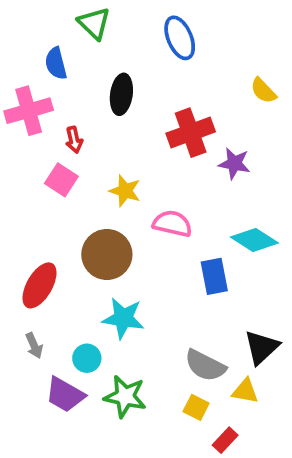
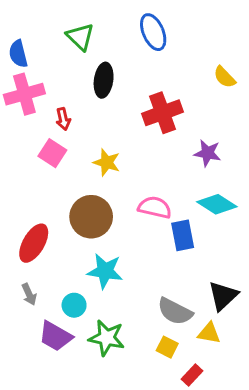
green triangle: (94, 23) -> (80, 37), moved
blue semicircle: (56, 63) -> (18, 54), moved
purple star: (234, 163) -> (208, 153), moved
pink semicircle: (172, 224) -> (155, 207), moved

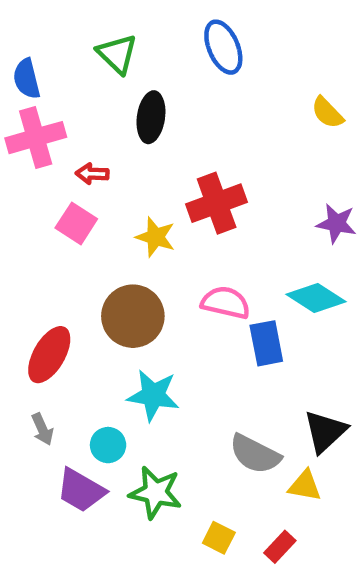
red cross: (163, 113) -> (217, 203), moved
red arrow: (63, 119) -> (92, 174), turned 105
purple star: (208, 153) -> (336, 223), moved
yellow square: (167, 347) -> (219, 538), moved

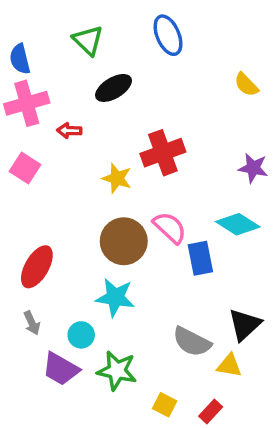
black ellipse: (151, 117) -> (114, 88), turned 51
pink square: (76, 223) -> (25, 168), moved
pink semicircle: (226, 303) -> (170, 228), turned 30
brown circle: (133, 316) -> (124, 241), moved

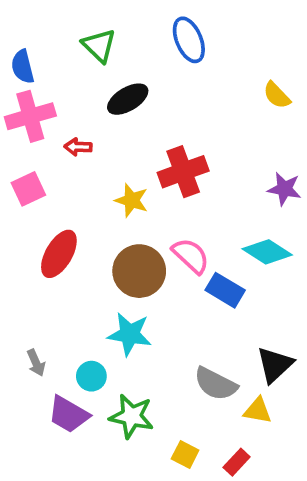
pink square: (25, 168) -> (28, 189), turned 32
blue rectangle: (200, 258) -> (225, 290), turned -48
red ellipse: (37, 267) -> (59, 254), moved

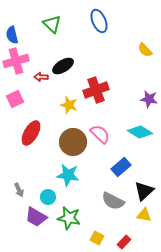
black ellipse: (128, 99) -> (63, 66), moved
blue rectangle: (225, 290) -> (121, 167), moved, turned -72
yellow triangle: (258, 411) -> (144, 215), moved

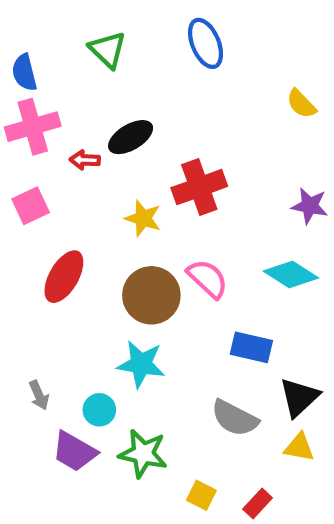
blue rectangle: (121, 167) -> (251, 347), turned 54

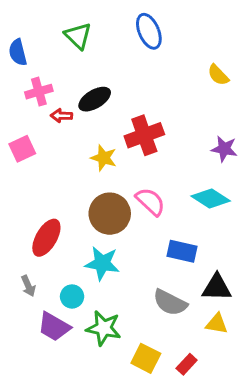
pink cross: (33, 127) -> (39, 92), moved, size x0.7
red ellipse: (64, 277) -> (46, 238), moved
black triangle: (299, 397) -> (217, 287), turned 44
yellow square: (201, 495) -> (146, 358), size x1.4

